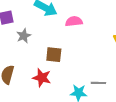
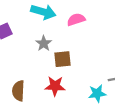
gray star: (24, 36) -> (44, 43), moved

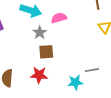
gray star: (44, 43) -> (40, 33), moved

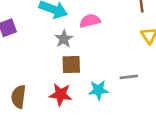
gray line: (92, 70) -> (129, 77), moved
cyan star: (75, 82) -> (98, 90), moved

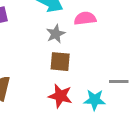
cyan star: (98, 90) -> (95, 100), moved
red star: (61, 94) -> (60, 96), moved

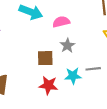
gray star: (56, 34) -> (67, 45), moved
cyan star: (95, 100) -> (73, 76), moved

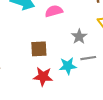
gray star: (67, 45) -> (79, 36), moved

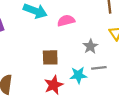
red star: (43, 77) -> (54, 85), turned -30

